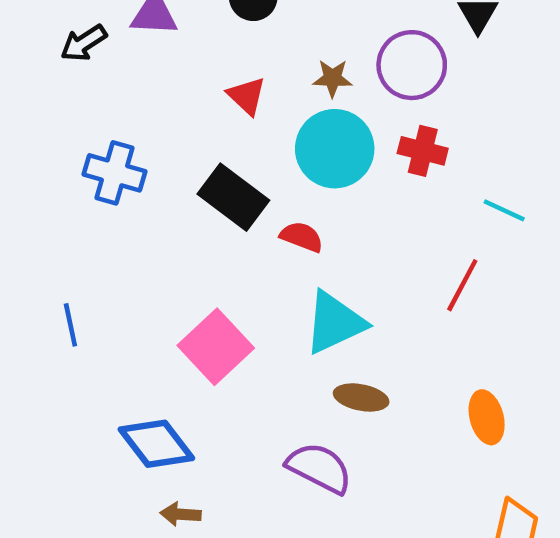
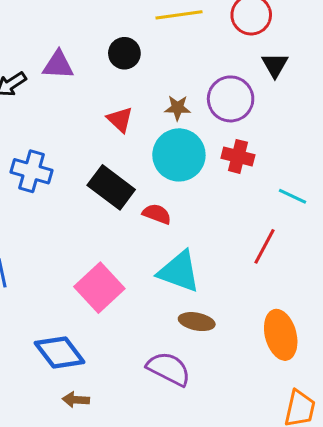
cyan triangle: (335, 323) -> (179, 271), turned 45
orange ellipse: (487, 417) -> (281, 335), size x1.4

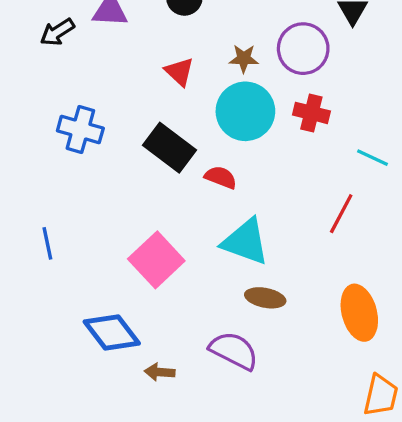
brown arrow: (76, 400) -> (160, 372), moved

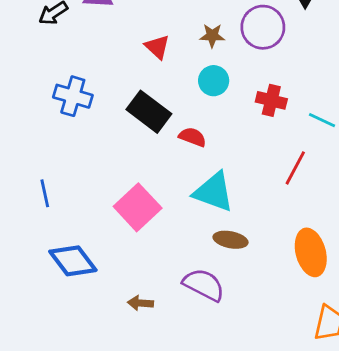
cyan circle: (245, 111) -> (214, 81), size x0.6
red cross: (311, 113) -> (271, 100), moved
blue diamond: (112, 332) -> (73, 261), moved

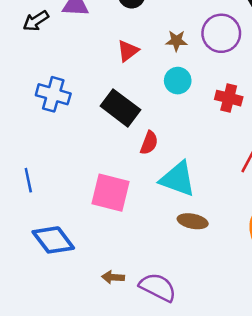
red triangle: (157, 47) -> (128, 51), turned 40
red semicircle: (193, 137) -> (149, 143), moved, turned 90
pink square: (138, 207) -> (110, 193), turned -33
purple semicircle: (204, 285) -> (158, 287), moved

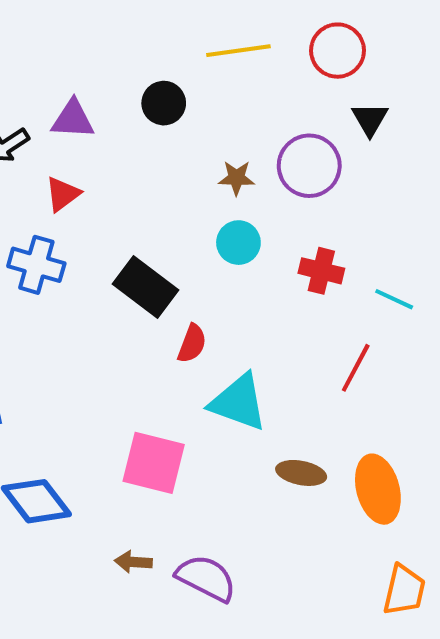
red triangle: (128, 51) -> (63, 194), moved
pink square: (110, 193) -> (154, 463), moved
brown ellipse: (193, 221) -> (301, 473), moved

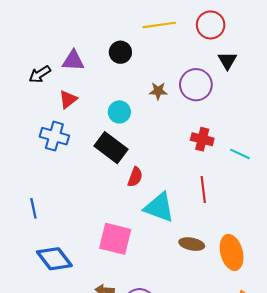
cyan circle: (238, 243) -> (119, 112), moved
red line: (356, 368) -> (203, 190), moved, turned -35

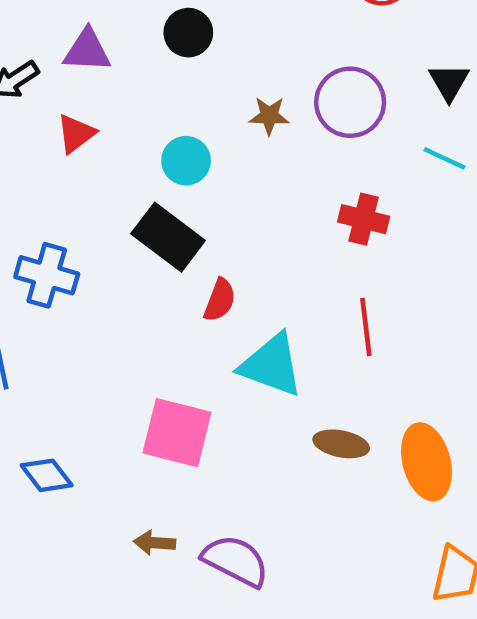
black triangle: (227, 61) -> (449, 82), moved
blue cross: (54, 136) -> (47, 275), moved
cyan line: (240, 154) -> (445, 158), moved
blue diamond: (54, 259) -> (47, 475), size x0.7

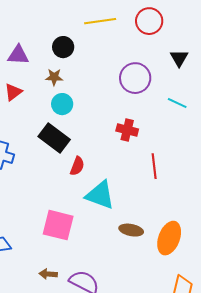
black triangle: (449, 82) -> (179, 58), moved
brown star: (269, 116) -> (54, 77), moved
red cross: (364, 219) -> (127, 130), moved
red line: (366, 327) -> (154, 166), moved
orange ellipse: (427, 462) -> (169, 238), turned 36

